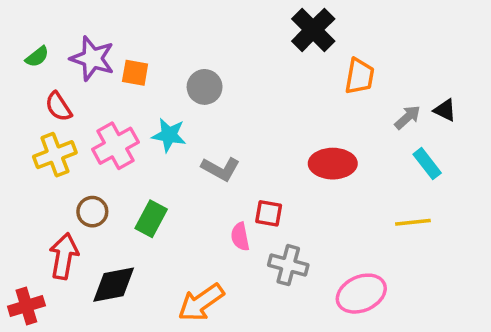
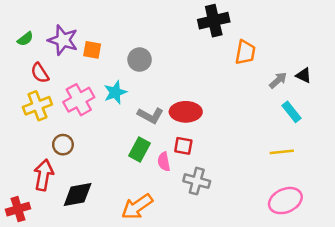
black cross: (313, 30) -> (214, 21), turned 32
cyan star: (169, 135) -> (115, 92), turned -30
red ellipse: (333, 164) -> (186, 112), moved
green rectangle: (151, 219) -> (140, 150), moved
pink ellipse: (361, 294) -> (285, 201), moved

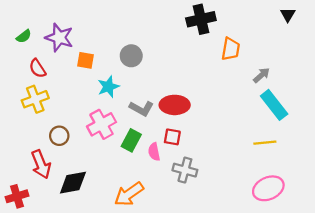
orange square: (92, 50) -> (86, 60), moved
black triangle: (304, 75) -> (288, 15), moved, turned 35
pink cross: (79, 100) -> (102, 124), moved
cyan rectangle: (291, 112) -> (274, 105), size x1.5
red arrow: (44, 175) -> (41, 164), turned 148

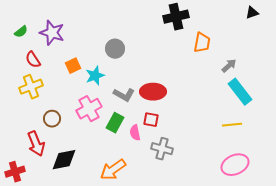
black triangle: (288, 15) -> (252, 13), turned 40
orange square: (86, 60) -> (73, 66), moved, turned -35

